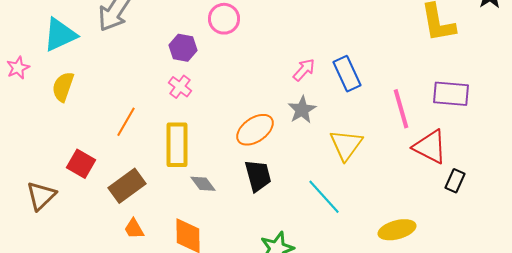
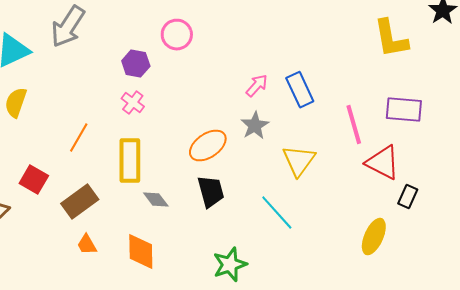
yellow ellipse: (397, 230) -> (374, 237), moved, turned -51

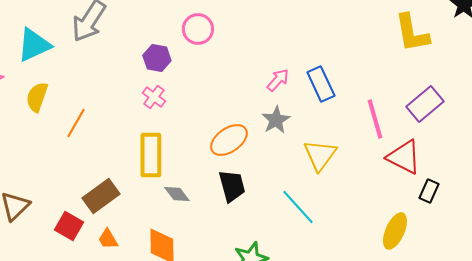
purple rectangle: (404, 110) -> (425, 104), turned -45
orange line: (79, 138) -> (76, 123), moved
red square: (34, 180) -> (69, 226), moved

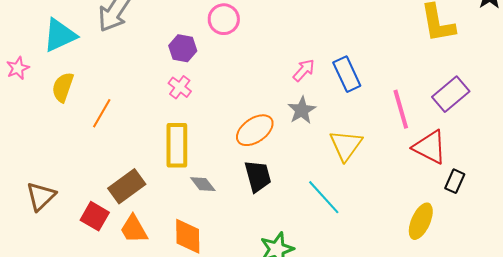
orange trapezoid: (108, 239) -> (134, 229), size x1.4

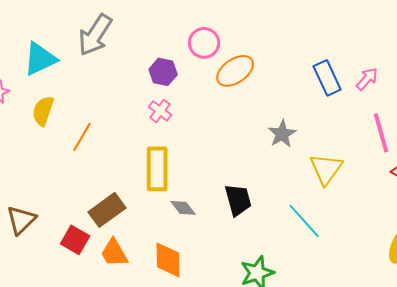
pink arrow: (304, 70) -> (367, 79), moved
blue rectangle: (347, 74) -> (327, 78), moved
orange ellipse: (255, 130) -> (235, 71), moved

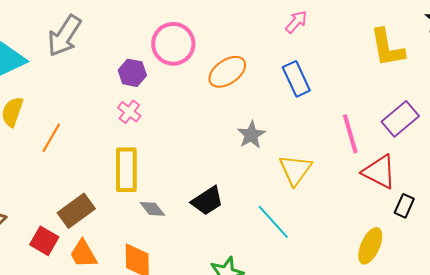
pink circle: (204, 43) -> (173, 44), size x1.4
orange ellipse: (235, 71) -> (227, 72), moved
pink arrow: (367, 79) -> (296, 22), moved
black trapezoid: (238, 200) -> (207, 201), turned 72

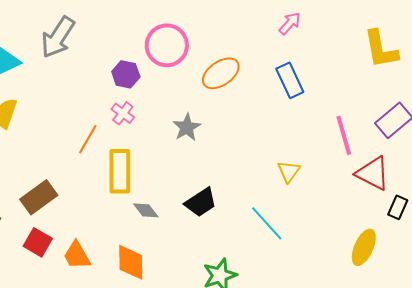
gray star: (251, 135) -> (187, 127), moved
orange line: (51, 138) -> (88, 139), moved
yellow triangle: (295, 170) -> (289, 171), size x0.7
brown rectangle: (76, 211) -> (39, 197), moved

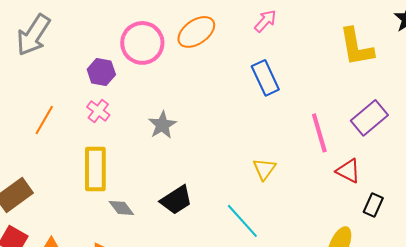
orange ellipse: (221, 73) -> (196, 32), moved
orange line: (88, 139) -> (44, 120), moved
red triangle: (373, 173) -> (348, 171), size x0.7

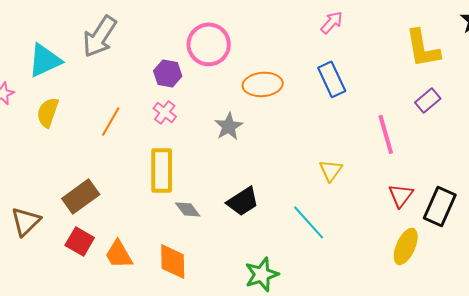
orange ellipse: (196, 32) -> (263, 84), moved, turned 30
purple rectangle: (369, 118) -> (428, 100), moved, size x0.7
red triangle: (348, 171) -> (401, 195), moved, turned 40
black rectangle: (373, 205) -> (440, 206), size x1.6

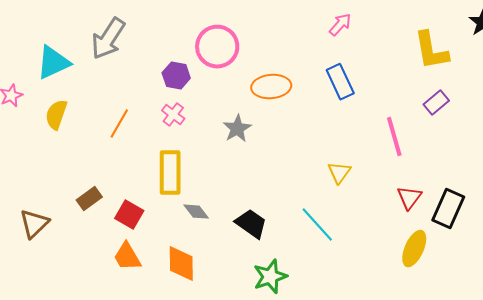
brown rectangle: (81, 196) -> (89, 199), size x0.7
black trapezoid: (243, 201) -> (251, 224), moved, turned -112
red square: (80, 241) -> (129, 215), moved

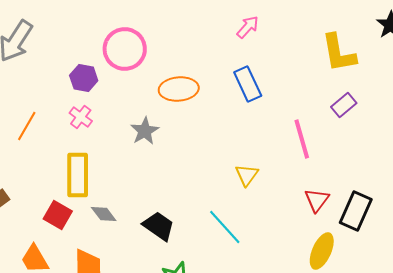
red square: (129, 215) -> (58, 215), moved

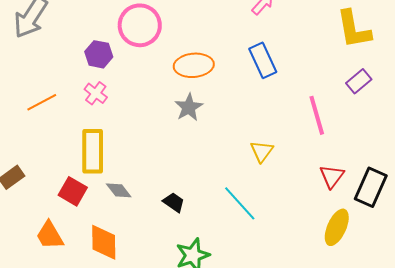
orange line: (27, 126) -> (42, 102), turned 32
gray star: (145, 131) -> (189, 107), moved
black trapezoid: (159, 226) -> (174, 202), size x0.7

